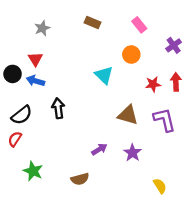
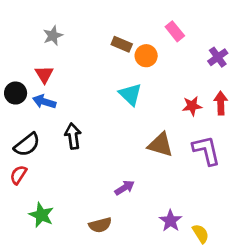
brown rectangle: (92, 23) -> (122, 44), moved
orange circle: (131, 55) -> (146, 56), moved
purple star: (132, 153) -> (170, 221), moved

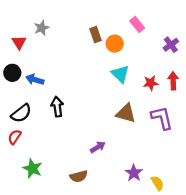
brown rectangle: (122, 44) -> (96, 35), turned 48
red triangle: (44, 74) -> (19, 42), moved
cyan triangle: (130, 94) -> (120, 74), moved

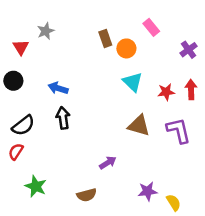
blue arrow: (35, 80) -> (58, 88), moved
purple star: (134, 173) -> (148, 191), turned 30

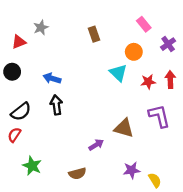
pink rectangle: (151, 27) -> (144, 24), moved
red triangle: (21, 47) -> (19, 42), turned 40
orange circle: (126, 48) -> (134, 52), moved
brown triangle: (139, 125) -> (124, 128), moved

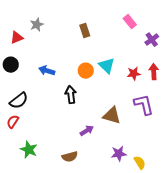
orange circle: (134, 52) -> (86, 71), moved
black arrow: (56, 105) -> (71, 95), moved

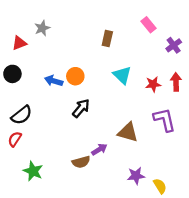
brown rectangle: (85, 31) -> (107, 38), moved, turned 32
orange circle: (86, 71) -> (75, 76), moved
black arrow: (71, 95) -> (81, 108), turned 48
brown semicircle: (70, 157) -> (81, 162), moved

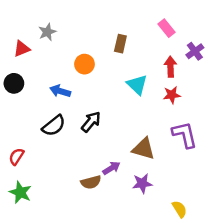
orange circle: (75, 76) -> (84, 64), moved
red arrow: (176, 82) -> (170, 67), moved
black semicircle: (22, 115) -> (54, 126), moved
green star: (33, 171) -> (20, 192), moved
purple star: (136, 176) -> (142, 183), moved

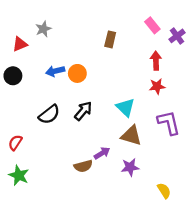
purple cross: (195, 51) -> (177, 36), moved
orange circle: (84, 64) -> (77, 73), moved
cyan triangle: (137, 85) -> (125, 107), moved
blue arrow: (60, 91) -> (55, 71), moved, turned -30

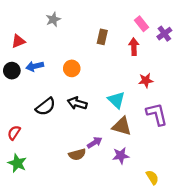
gray star: (43, 29) -> (53, 19), moved
red arrow: (156, 61) -> (134, 47), moved
blue arrow: (55, 71) -> (35, 66), moved
black arrow: (83, 111) -> (77, 103), turned -114

